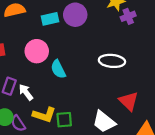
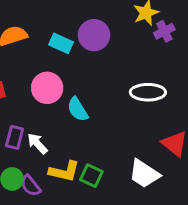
cyan rectangle: (50, 19) -> (61, 43), turned 42
green square: (64, 120) -> (91, 176), turned 35

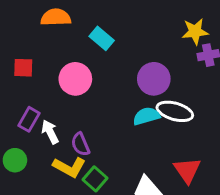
purple circle: (94, 35) -> (154, 79), moved
cyan semicircle: (78, 109) -> (146, 116), moved, turned 90
purple semicircle: (31, 186) -> (80, 144), moved

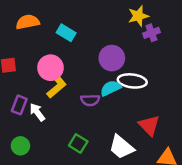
purple semicircle: (80, 144) -> (90, 100), moved, turned -60
green circle: (15, 160) -> (20, 146), moved
yellow L-shape: (69, 167) -> (57, 86), moved, turned -60

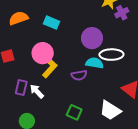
cyan semicircle: (111, 88) -> (94, 63), turned 42

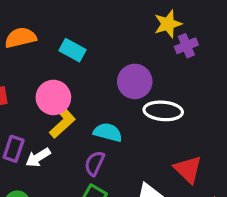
cyan semicircle: (94, 63) -> (108, 132), moved
purple semicircle: (79, 75) -> (94, 163), moved, turned 119
white arrow: (37, 91) -> (38, 158), turned -84

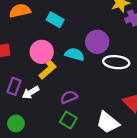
cyan semicircle: (108, 132) -> (75, 54), moved
purple semicircle: (94, 163) -> (69, 97), turned 42

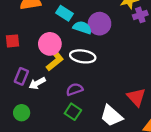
purple circle: (97, 42) -> (99, 24), moved
cyan semicircle: (75, 54) -> (82, 28), moved
white ellipse: (116, 62) -> (83, 56), moved

